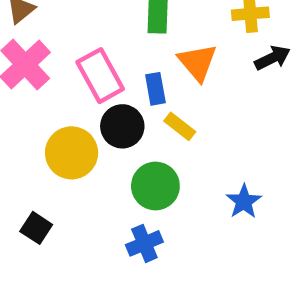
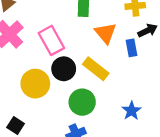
blue rectangle: (155, 89) -> (131, 48), moved
yellow rectangle: (180, 126) -> (96, 69), size x1.5

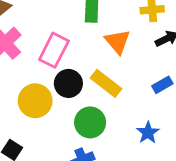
pink rectangle: (51, 40) -> (54, 50), turned 56
blue rectangle: (131, 48) -> (162, 85), moved, turned 70

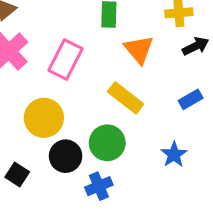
black circle: (68, 83) -> (66, 156), moved

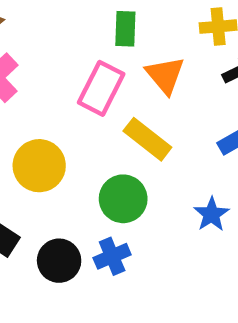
pink rectangle: (66, 59) -> (101, 88), moved
black circle: (66, 156) -> (59, 261), moved

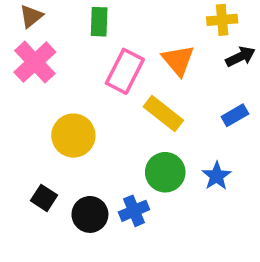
green rectangle: (125, 29) -> (99, 22), moved
green circle: (123, 199) -> (165, 172), moved

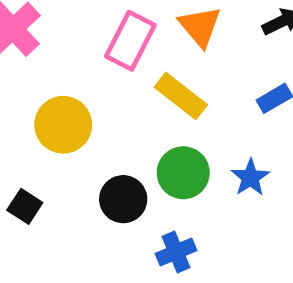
blue cross: (134, 211) -> (176, 252), moved
black circle: (90, 214) -> (123, 199), moved

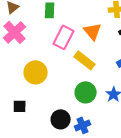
black circle: (123, 199) -> (61, 119), moved
black square: (25, 206) -> (20, 106), turned -32

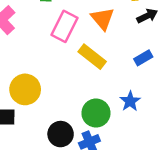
yellow circle: (36, 72) -> (25, 89), moved
green circle: (86, 92) -> (96, 113), moved

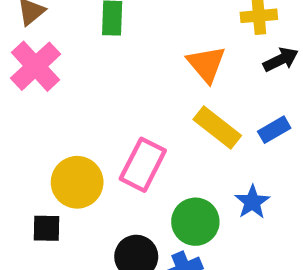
pink rectangle: (64, 26) -> (143, 165), moved
yellow rectangle: (92, 57) -> (217, 128), moved

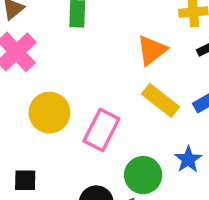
orange triangle: (206, 64) -> (152, 50), turned 32
yellow circle: (77, 182) -> (49, 113), moved

